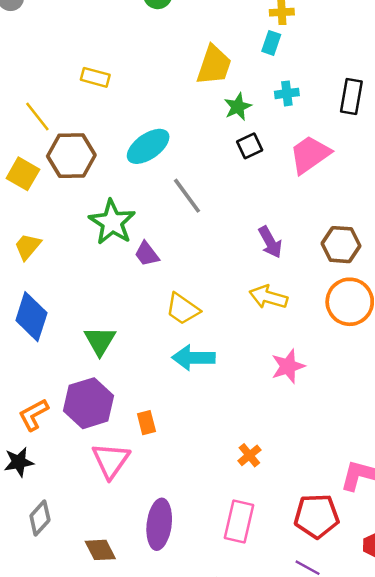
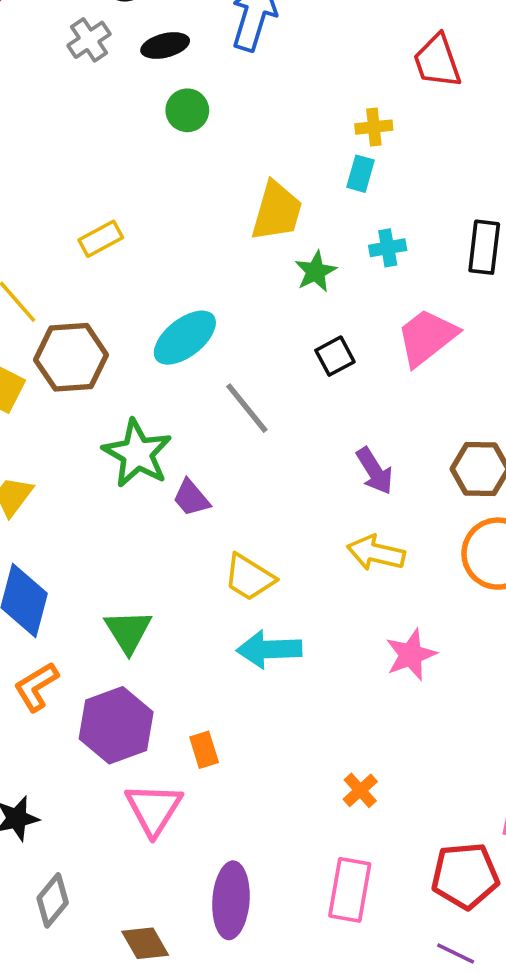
yellow rectangle: (95, 77) -> (101, 239), turned -40
black square: (250, 146) -> (335, 356), moved
orange L-shape: (34, 415) -> (36, 687), moved

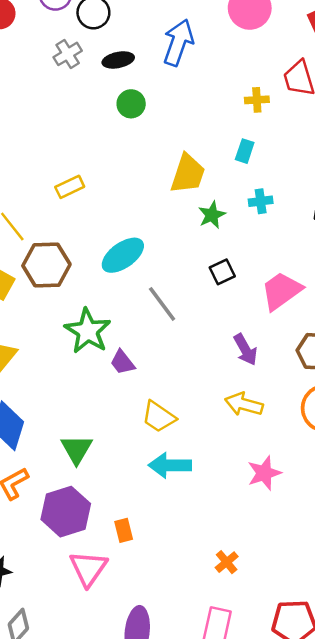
yellow cross: (374, 127) -> (257, 100), moved
pink trapezoid: (427, 337) -> (281, 291), moved

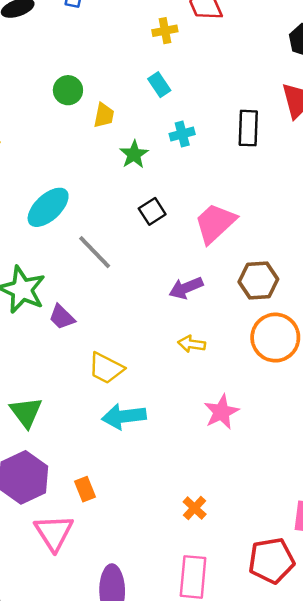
green circle: (131, 104) -> (68, 90), moved
cyan rectangle: (245, 151) -> (159, 85), turned -45
yellow trapezoid: (188, 174) -> (104, 115), size x0.6
purple arrow: (245, 350) -> (186, 288), turned 104
yellow arrow: (244, 404) -> (192, 344), size x0.7

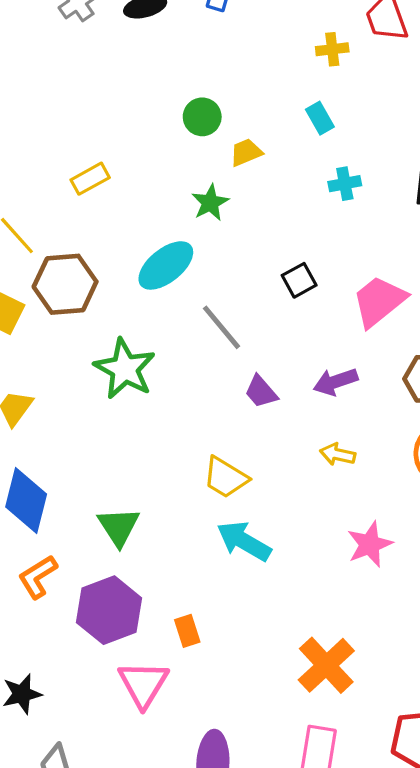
yellow trapezoid: (104, 115) -> (246, 152), turned -128
green star: (134, 154) -> (210, 203), moved
purple trapezoid: (62, 317) -> (261, 392), moved
cyan arrow: (124, 416) -> (244, 541), turned 33
orange cross: (195, 508) -> (326, 665), size x1.8

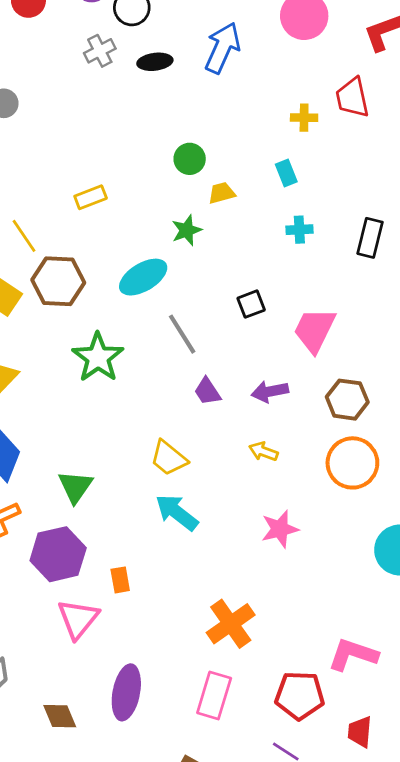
pink trapezoid: (379, 301) -> (315, 330), turned -33

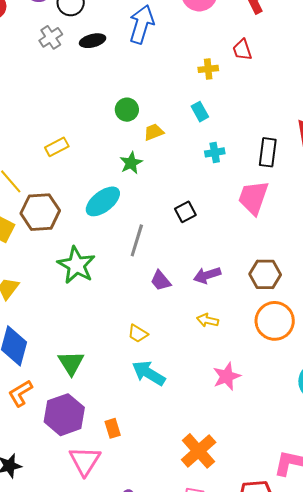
red trapezoid: (352, 98) -> (242, 50), size x0.7
pink trapezoid: (315, 330) -> (253, 198), moved
gray line: (182, 334) -> (137, 240), turned 56
yellow trapezoid: (169, 458) -> (138, 334), size x0.7

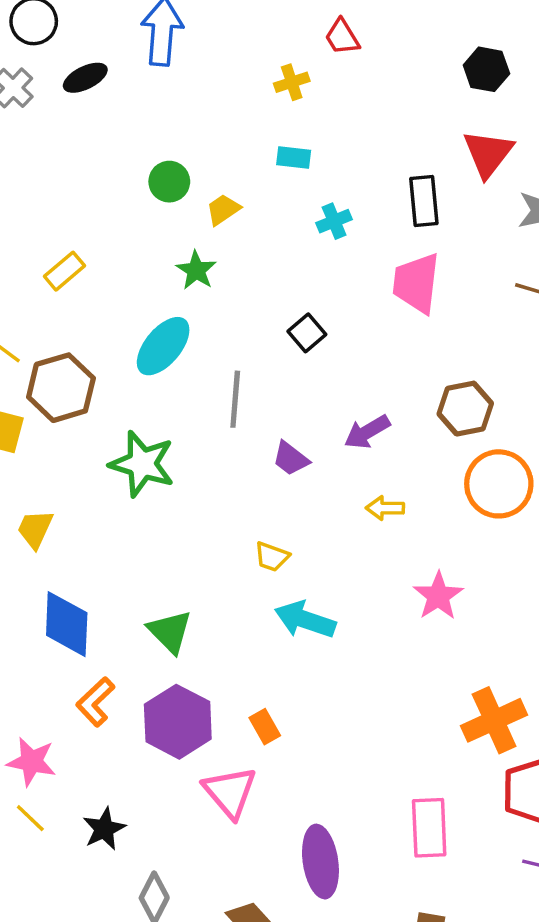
cyan rectangle: (200, 112) -> (294, 157), turned -42
orange cross: (199, 451) -> (494, 720), moved, turned 30

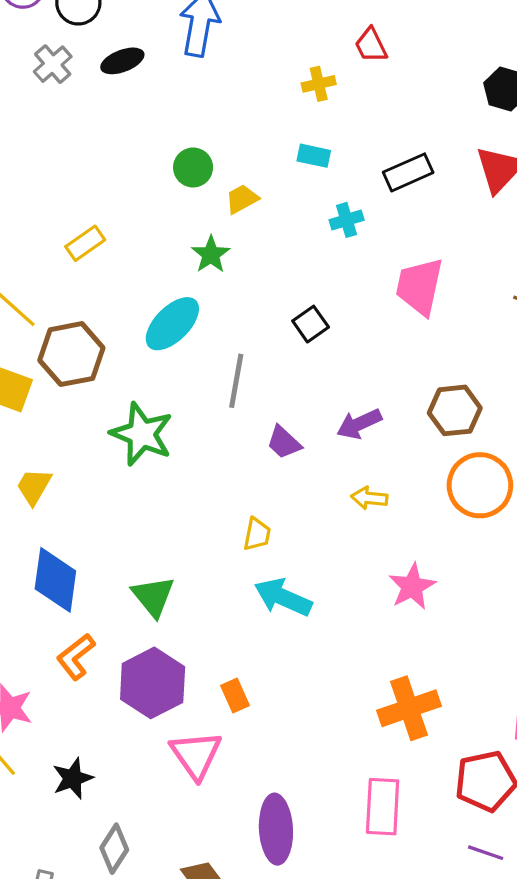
black rectangle: (424, 201) -> (408, 172), moved, turned 66
yellow trapezoid: (272, 557) -> (257, 534), turned -104
orange cross: (494, 720) -> (409, 708), moved

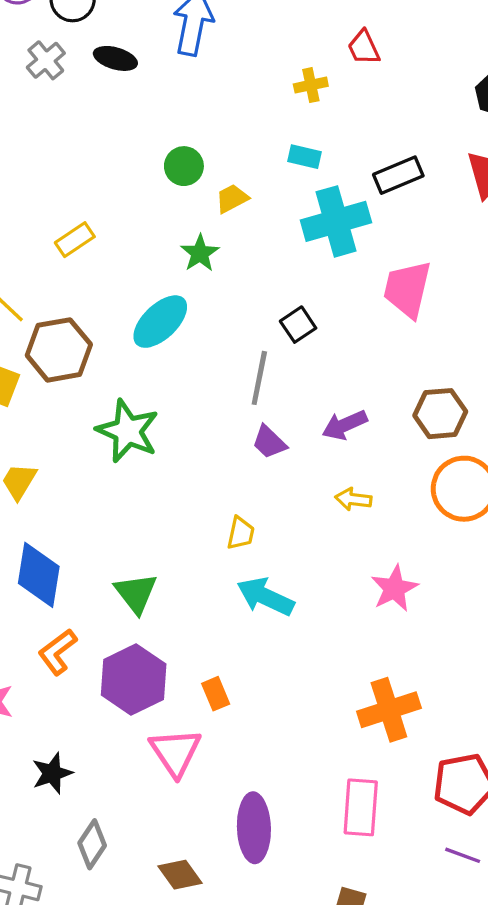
black ellipse: (122, 61) -> (115, 58), turned 36
cyan cross: (347, 220) -> (336, 221), size x2.0
gray line: (236, 381) -> (259, 378), moved

